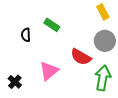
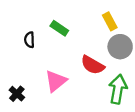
yellow rectangle: (103, 12) -> (110, 21), moved

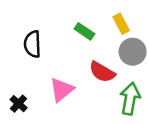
green rectangle: (59, 28) -> (84, 31), moved
black semicircle: (29, 40) -> (32, 44), size x1.5

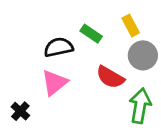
black semicircle: (32, 44) -> (59, 47), moved, turned 80
pink triangle: (62, 90) -> (54, 83), moved

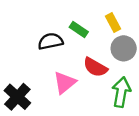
pink triangle: (54, 83) -> (65, 83), moved
black cross: (20, 111) -> (17, 97), size x1.6

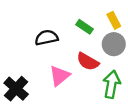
yellow rectangle: (113, 22) -> (114, 20), moved
green rectangle: (79, 30) -> (84, 27), moved

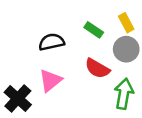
pink triangle: (59, 76) -> (50, 80), moved

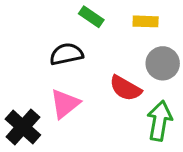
yellow rectangle: (126, 23) -> (146, 21), moved, turned -60
green rectangle: (94, 30) -> (91, 17), moved

